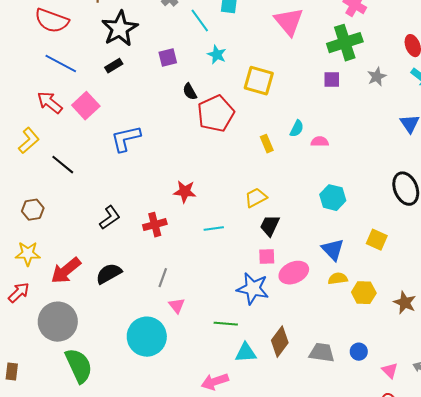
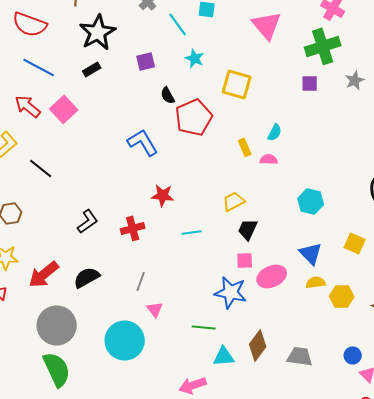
blue L-shape: (126, 139) -> (143, 142), moved, turned 72
pink semicircle: (320, 142) -> (269, 159), moved
gray circle: (58, 322) -> (57, 325), moved
blue circle: (359, 352) -> (353, 355), moved

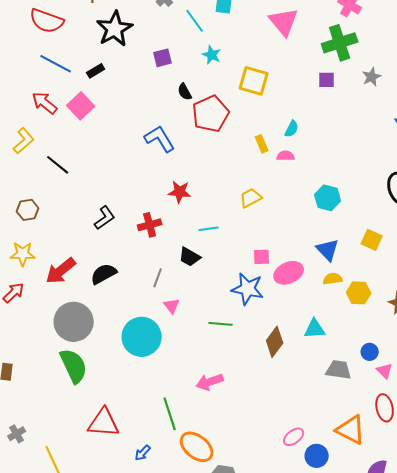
black rectangle: (92, 69) -> (96, 71), moved
black trapezoid: (248, 229) -> (190, 257), moved, turned -85
cyan triangle: (224, 356) -> (315, 329), moved
gray trapezoid: (300, 356) -> (339, 370), moved

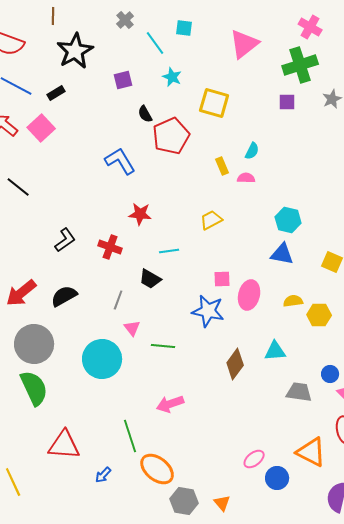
pink triangle: (284, 22) -> (244, 44), turned 32
red cross: (150, 225) -> (110, 247), turned 35
blue triangle: (328, 250) -> (282, 254), moved, turned -35
pink ellipse: (289, 273) -> (249, 295), turned -52
green line: (221, 324) -> (163, 346), moved

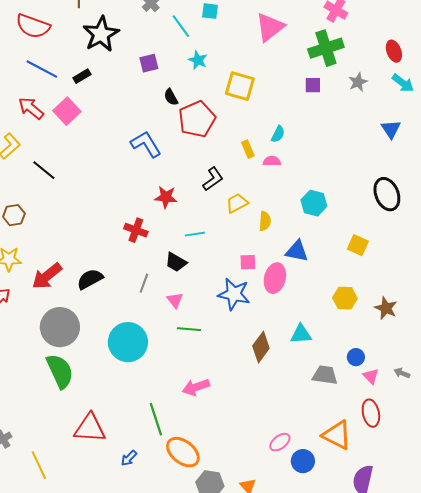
black L-shape: (65, 240) -> (213, 179), moved
blue triangle: (282, 254) -> (297, 251), moved
yellow semicircle: (293, 301) -> (265, 221), moved, turned 102
pink triangle: (132, 328) -> (175, 300), moved

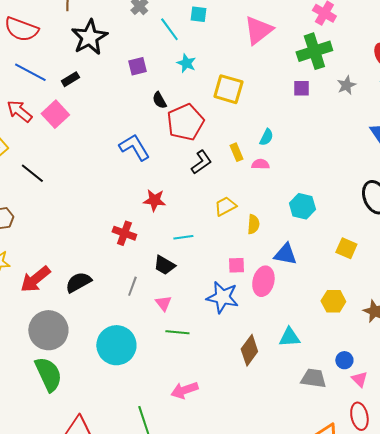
black L-shape: (213, 179) -> (201, 162), moved

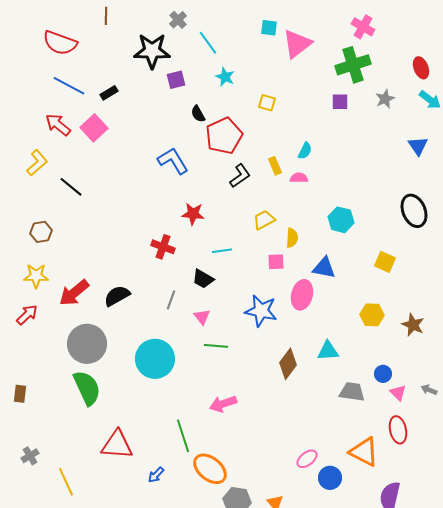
cyan square: (198, 14) -> (269, 28), moved
black star: (89, 37) -> (152, 51), moved, turned 30
yellow square: (228, 89) -> (267, 103), size x0.6
pink square: (236, 265) -> (276, 262), moved

